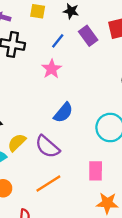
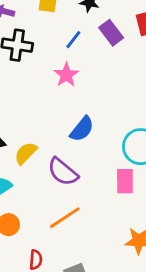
yellow semicircle: (17, 142) -> (26, 153), moved
pink rectangle: (96, 171) -> (125, 181), moved

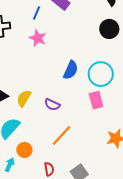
blue semicircle: (82, 129) -> (71, 70), moved
purple semicircle: (63, 172) -> (52, 105), size x0.7

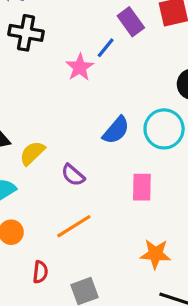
blue line: (37, 13) -> (106, 48), moved
cyan circle: (101, 74) -> (164, 129), moved

